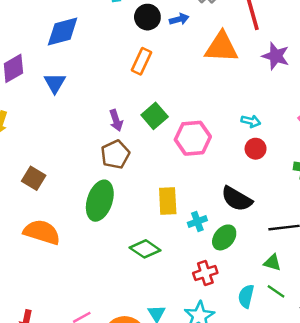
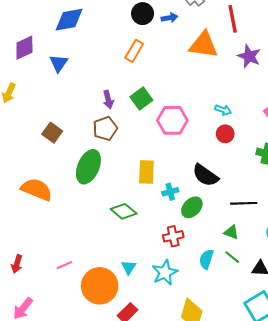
brown square: (34, 178) -> (52, 133), moved

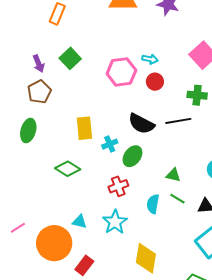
pink hexagon: (172, 120) -> (121, 72), moved
green ellipse: (88, 167) -> (28, 131), size x0.7
black line: (244, 203) -> (178, 121), moved
cyan triangle: (129, 267) -> (80, 222), turned -42

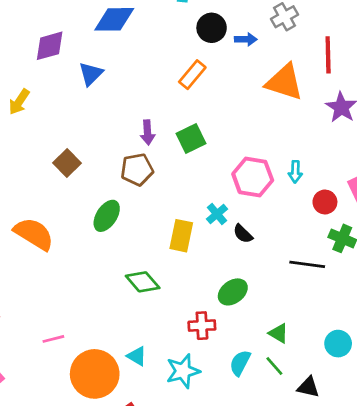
cyan arrow: (150, 59) -> (295, 172), turned 63
red circle: (155, 82) -> (325, 202), moved
black semicircle: (141, 124) -> (243, 234), moved, size x0.6
cyan cross: (110, 144) -> (217, 214), moved, turned -35

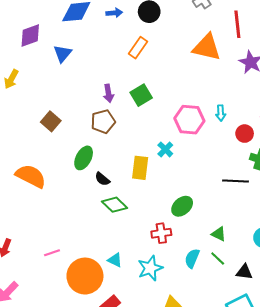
blue arrow: (246, 39) -> (114, 13), moved
black semicircle: (243, 234) -> (102, 179), moved

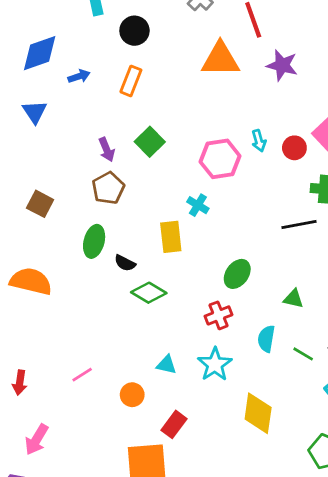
blue arrow: (114, 13) -> (79, 76), moved
red circle: (245, 134) -> (294, 148), moved
green line: (218, 258) -> (303, 354), moved
orange circle: (85, 276) -> (132, 395), size x0.5

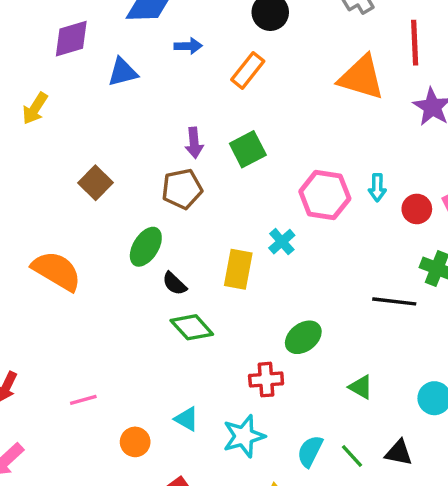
blue triangle: (35, 112) -> (123, 72), turned 32
cyan semicircle: (266, 339) -> (310, 451), moved

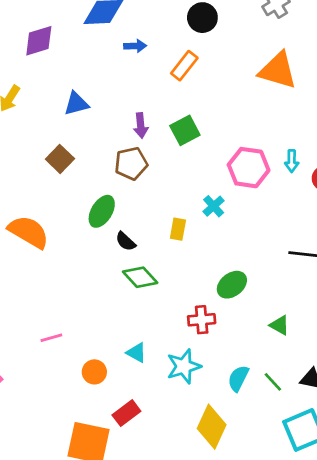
blue triangle: (123, 72) -> (76, 104), moved
yellow rectangle: (238, 269) -> (178, 229), size x0.7

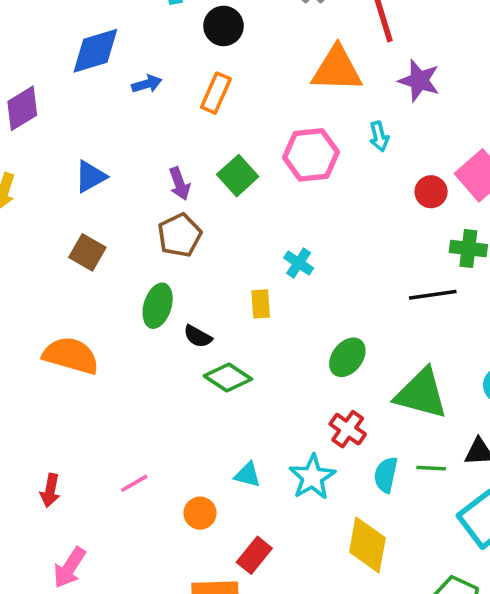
cyan arrow: (292, 161) -> (379, 136), moved
pink hexagon: (249, 168) -> (311, 155), moved
red cross: (202, 320) -> (348, 429), moved, turned -36
green triangle: (280, 325) -> (421, 394), size x2.0
green line: (273, 382) -> (431, 468), turned -30

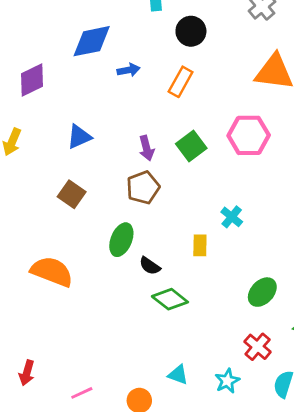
cyan star: (312, 477) -> (227, 381), size x0.7
pink line: (134, 483) -> (82, 393), moved

